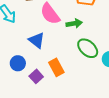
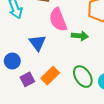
green ellipse: (88, 48) -> (83, 77), moved
orange rectangle: (56, 67) -> (50, 76), turned 60

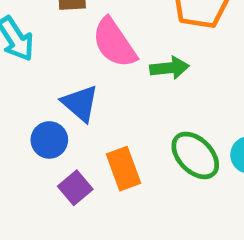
blue circle: (12, 61) -> (49, 140), moved
orange rectangle: (50, 76) -> (123, 169), turned -54

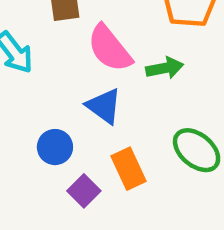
blue triangle: (80, 103) -> (104, 106), moved

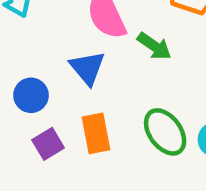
green arrow: (165, 68) -> (154, 46), turned 32

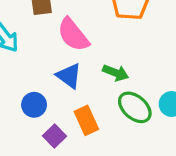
green arrow: (154, 46) -> (116, 73), moved

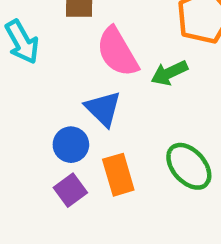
green arrow: (116, 73) -> (169, 73), moved, turned 125
blue circle: (34, 105) -> (71, 145), moved

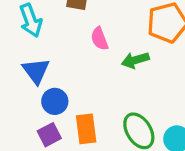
pink semicircle: (117, 52) -> (99, 39), size x0.6
blue triangle: (103, 109) -> (36, 71), moved

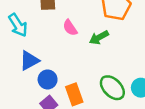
blue triangle: (36, 71) -> (29, 60), turned 50

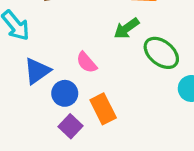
pink semicircle: (70, 28) -> (87, 62), moved
green ellipse: (112, 88) -> (161, 53), moved

